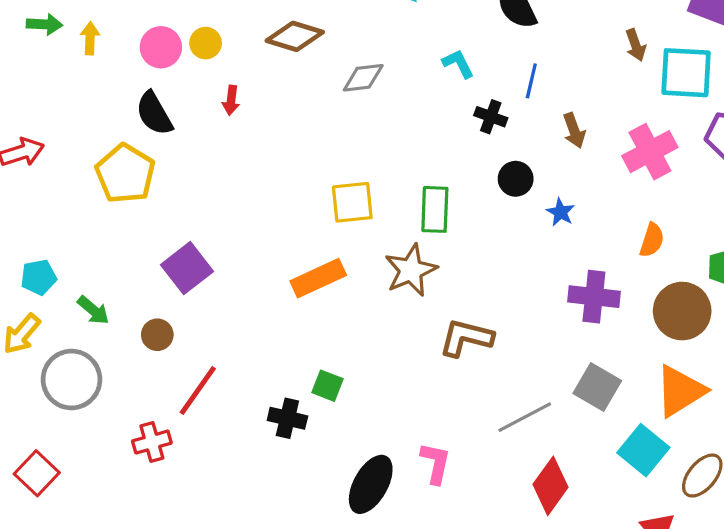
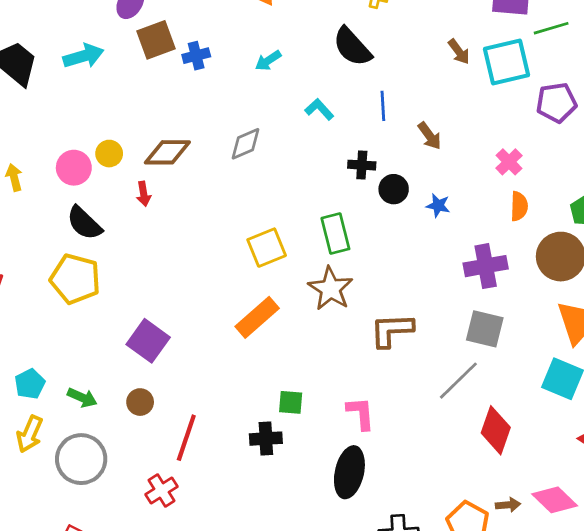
brown diamond: (295, 36) -> (167, 152), moved
black cross: (491, 117) -> (362, 165), moved
pink cross: (650, 152) -> (509, 162), moved, size x0.6
gray square: (597, 387) -> (485, 329), moved
pink L-shape: (436, 463) -> (361, 413), moved

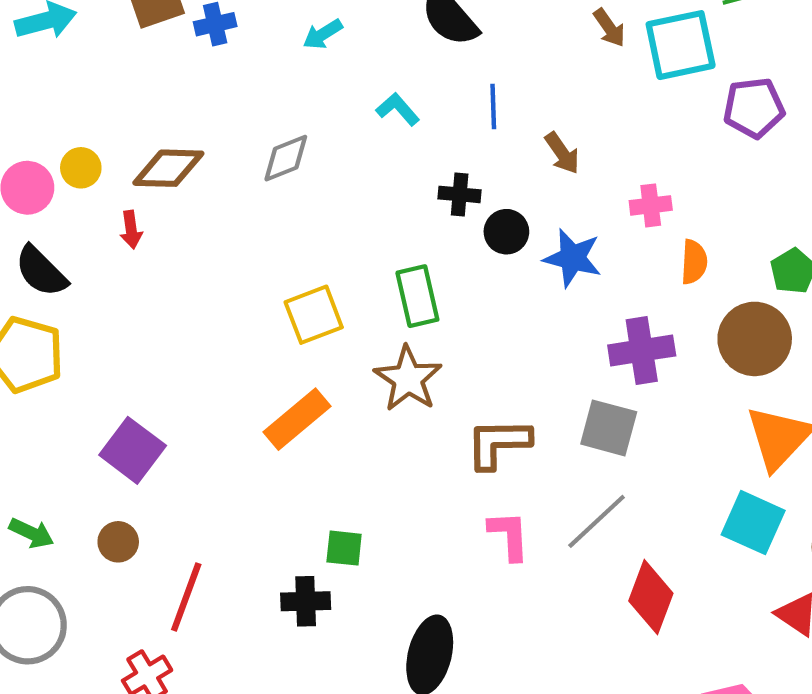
pink cross: (509, 162) -> (651, 205), moved, turned 36
blue star: (438, 206) -> (573, 258), size x1.6
gray square: (485, 329) -> (609, 428), moved
pink L-shape: (361, 413) -> (509, 536), moved

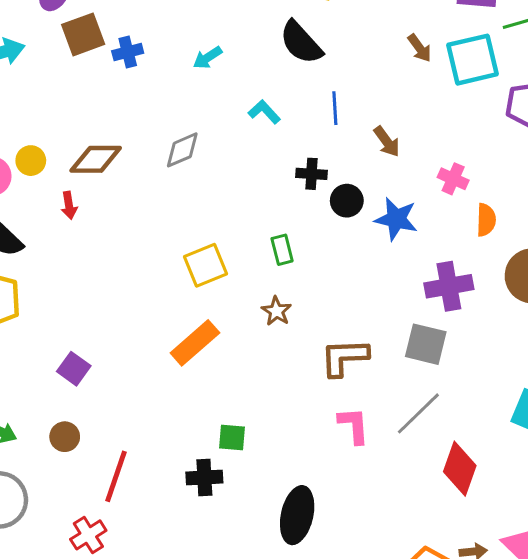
pink cross: (651, 205) -> (453, 179), turned 32
green rectangle: (417, 296) -> (282, 250), size x0.7
brown star: (408, 379) -> (276, 311), size x0.6
purple square: (133, 450) -> (74, 369), size x0.7

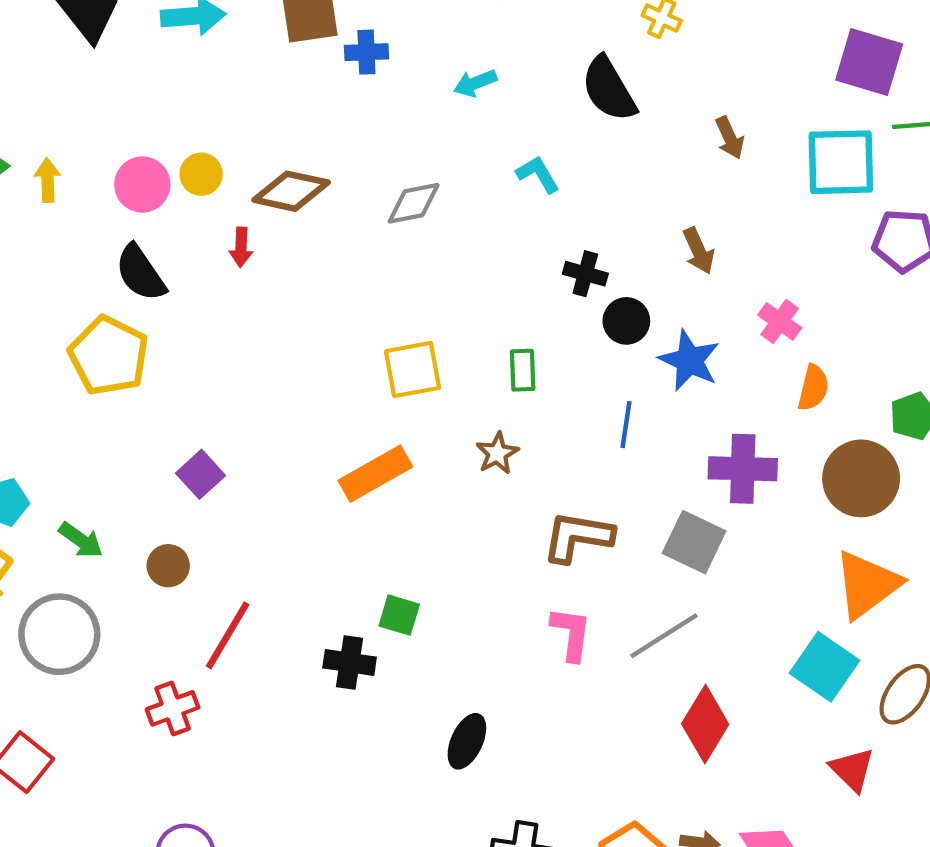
brown arrow: (420, 48) -> (730, 138), moved
blue line: (335, 108) -> (626, 425), moved
black ellipse: (297, 515) -> (467, 741), size x0.7

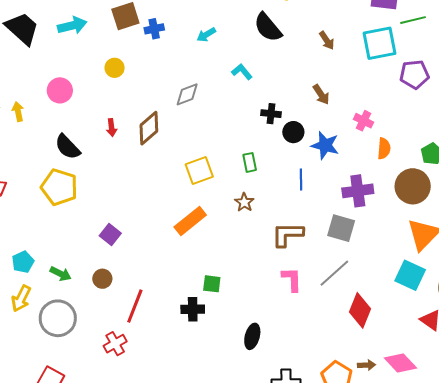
yellow circle: (201, 174) -> (115, 68), moved
pink circle: (142, 184) -> (60, 90), moved
brown diamond: (291, 191) -> (149, 128), moved, turned -44

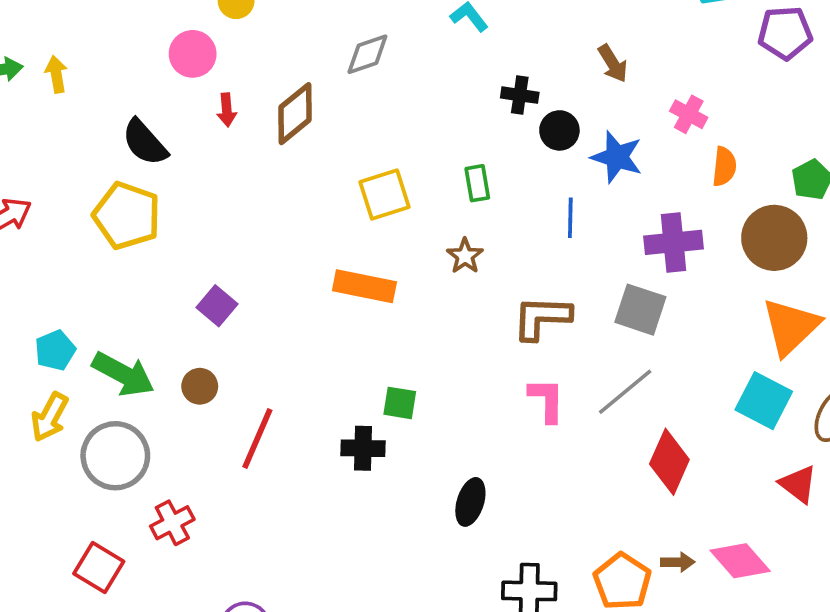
pink circle: (60, 90) -> (193, 54), moved
orange rectangle: (190, 221) -> (364, 286), turned 48
green arrow: (60, 274) -> (123, 374), size x1.6
red cross: (115, 344) -> (172, 523), moved

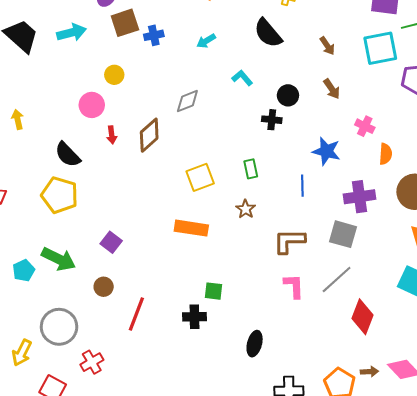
brown arrow: (613, 64) -> (332, 89), moved
black circle: (559, 130) -> (288, 95), moved
green arrow: (123, 374) -> (59, 259), moved
yellow arrow: (50, 417) -> (22, 353), moved

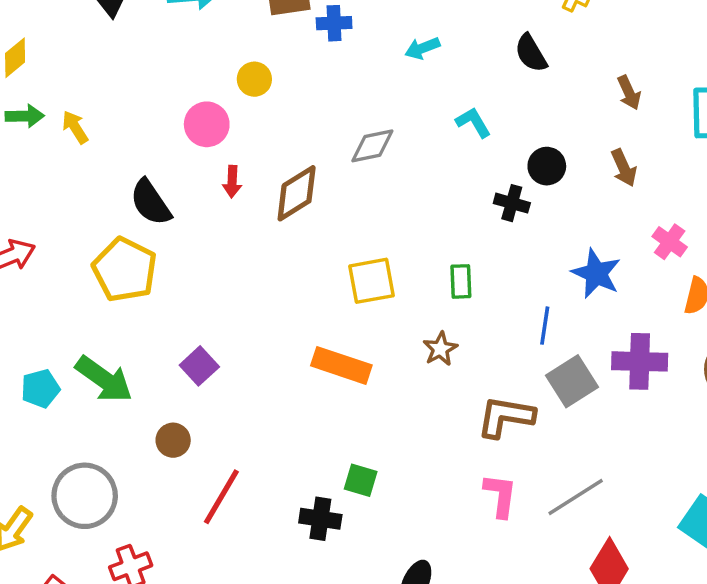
black semicircle: (268, 33) -> (531, 53), size x0.7
yellow arrow: (18, 119) -> (75, 127), turned -30
gray square: (343, 234) -> (572, 381), moved, turned 32

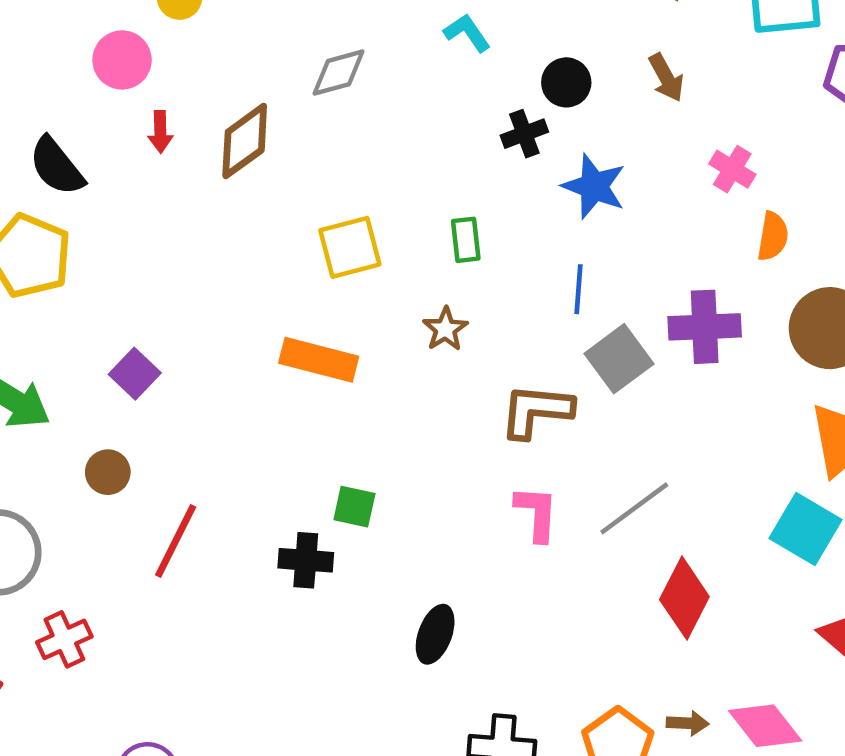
black cross: (512, 203) -> (524, 134), turned -32
blue star: (596, 274) -> (594, 186), moved

